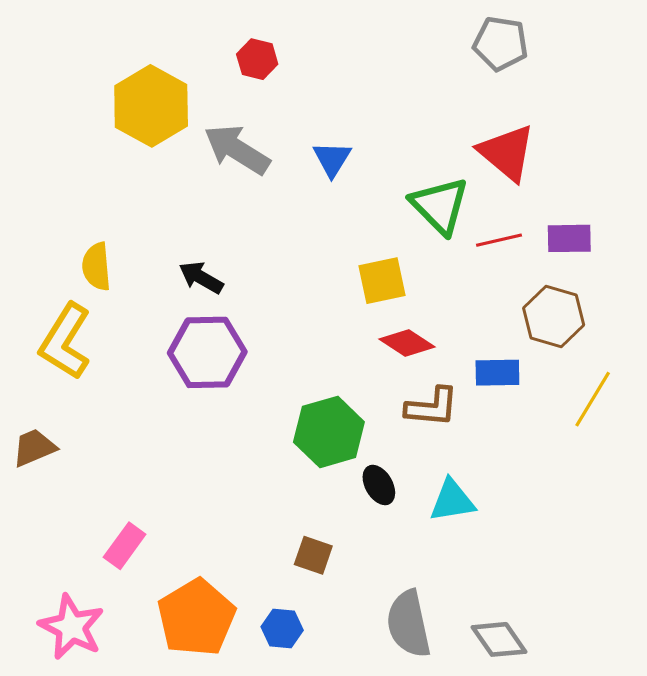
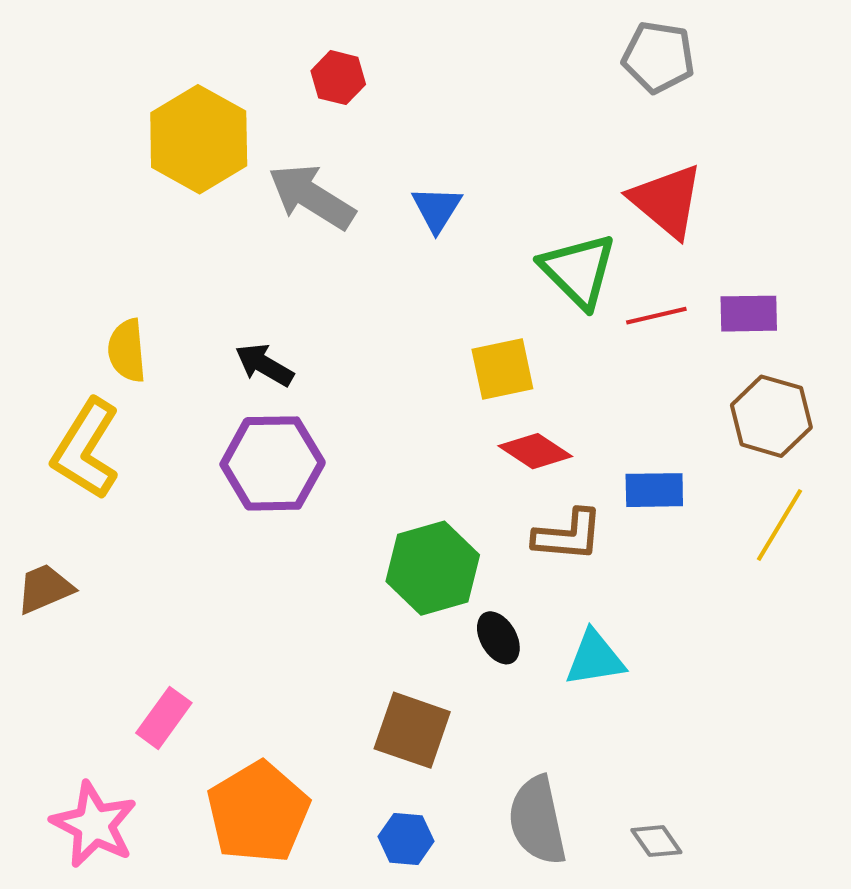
brown hexagon: (554, 317) -> (771, 416), moved
brown square: (313, 555) -> (412, 730), size x1.5
blue hexagon: (282, 629) -> (406, 839), moved
gray diamond: (499, 639) -> (656, 841), size x0.7

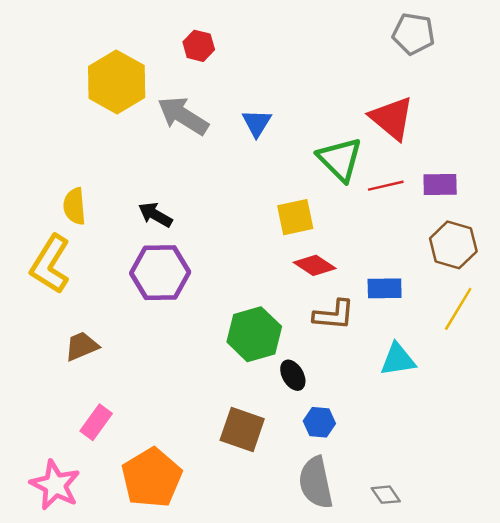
gray pentagon: (658, 57) -> (414, 34), moved
brown trapezoid: (45, 589) -> (82, 346), moved
cyan triangle: (595, 658) -> (398, 360), moved
blue hexagon: (406, 839) -> (319, 422), moved

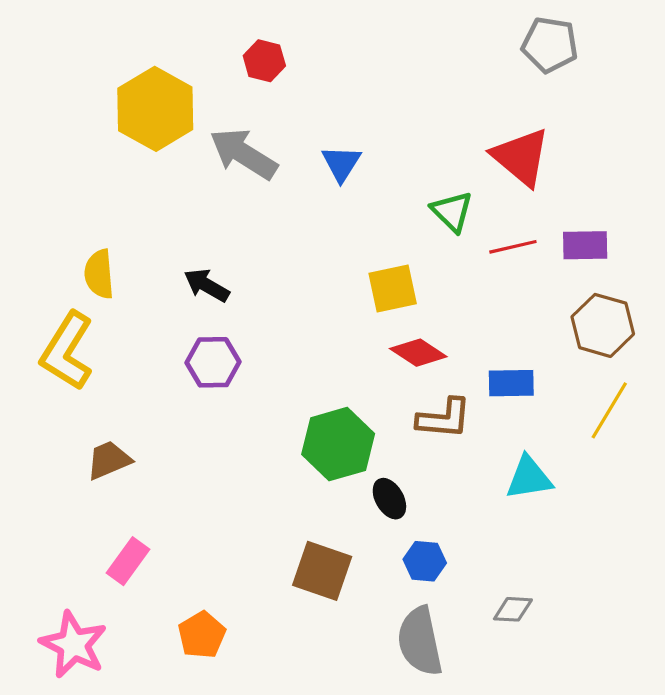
green triangle: (340, 159) -> (452, 212), size x0.7
purple hexagon: (160, 273) -> (213, 362), size x0.7
orange pentagon: (152, 478) -> (202, 635), size x0.6
gray diamond: (386, 495) -> (513, 609), moved, turned -52

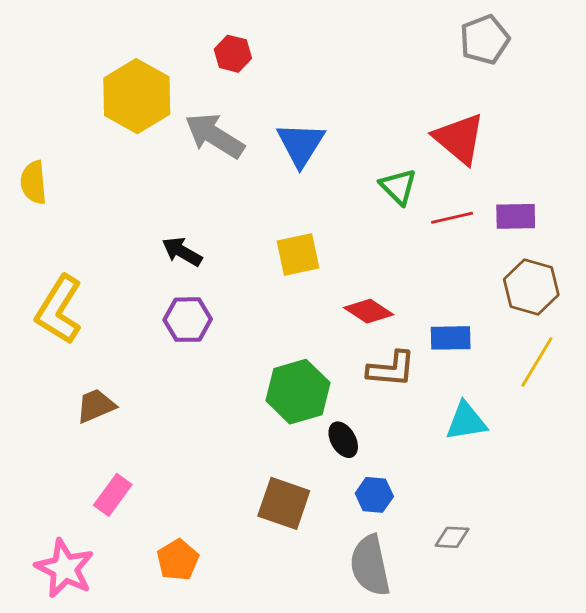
gray pentagon: (550, 45) -> (485, 40), turned -30
blue triangle: (341, 163) -> (301, 144), size x1.4
yellow semicircle: (99, 274) -> (34, 182), moved
yellow square: (393, 289) -> (298, 254), moved

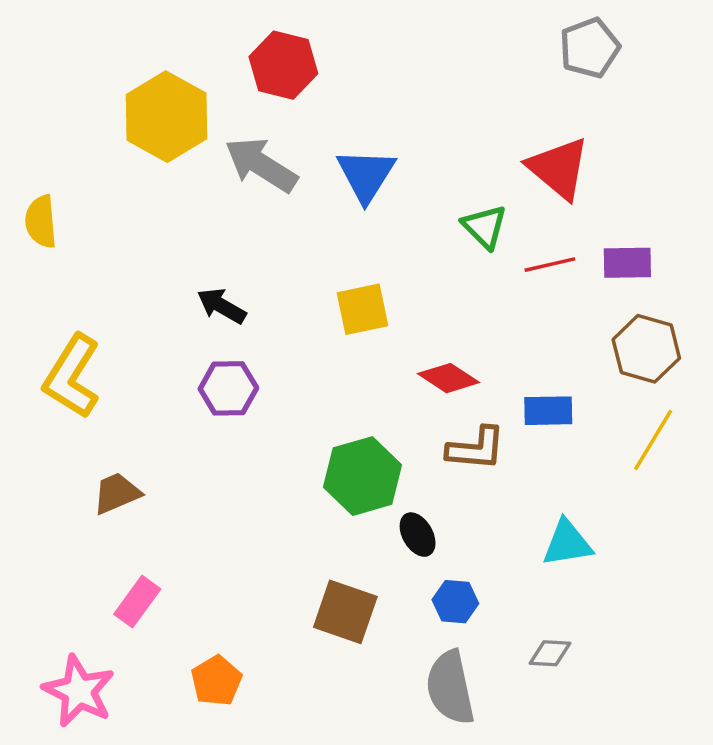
red hexagon: (233, 54) -> (283, 65), size x1.5
cyan triangle: (466, 421) -> (567, 543), moved

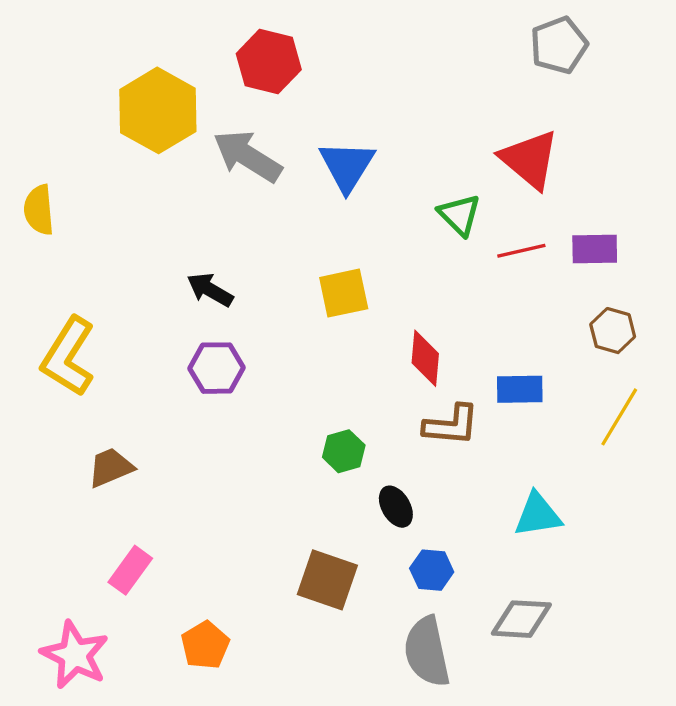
brown hexagon: (646, 349) -> (613, 331), size x0.7
red diamond: (449, 378) -> (425, 358), turned 62
green hexagon: (363, 476) -> (344, 451), size x0.6
gray diamond: (550, 653) -> (521, 619), size x1.5

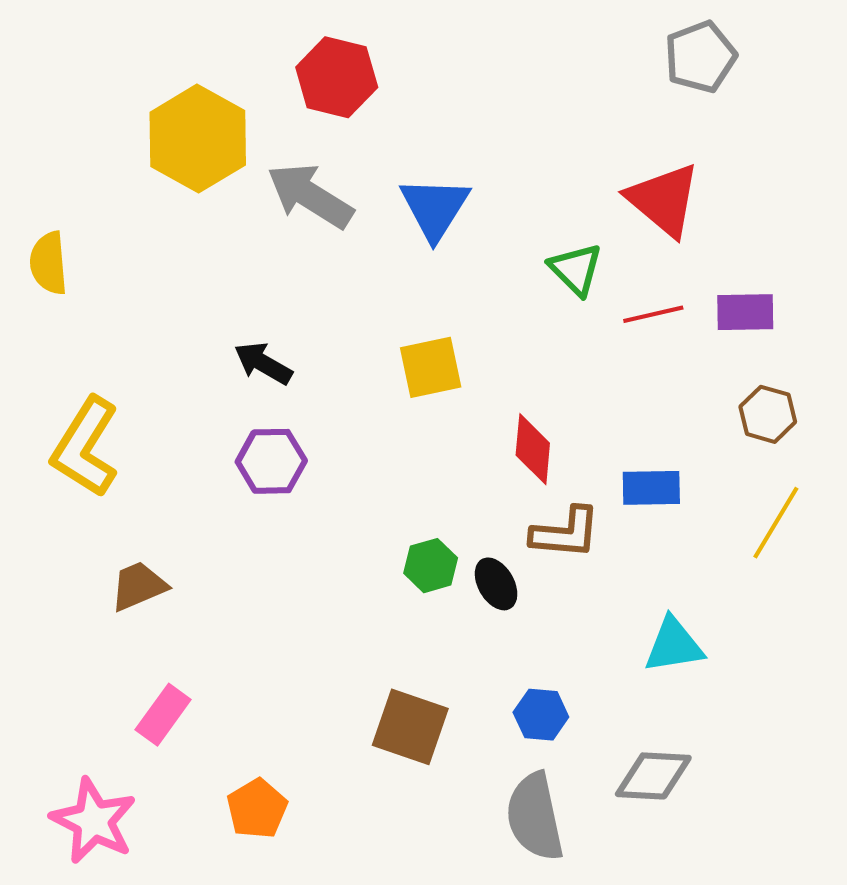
black ellipse: (396, 507) -> (496, 584), moved

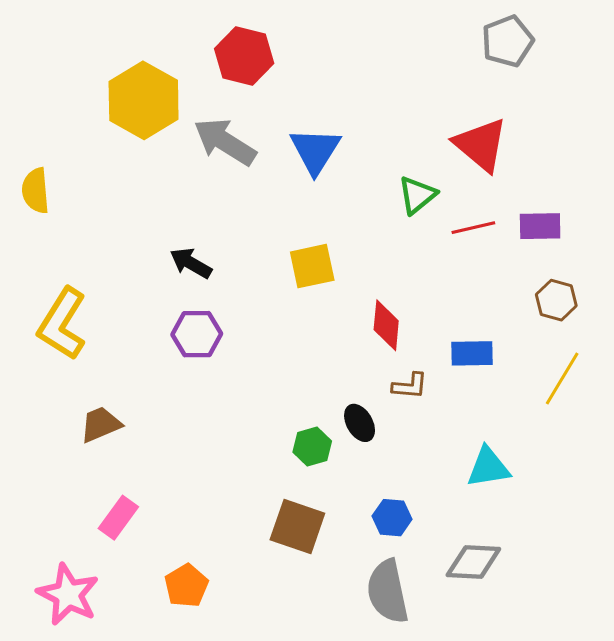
green triangle: (576, 269) -> (417, 195), turned 36
brown L-shape: (565, 533) -> (410, 386), size x0.7
green hexagon: (431, 566) -> (312, 447), moved

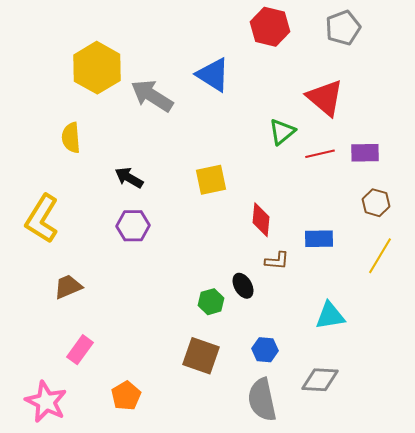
red hexagon: (244, 56) -> (270, 27), moved
blue triangle: (315, 151) -> (213, 75), moved, turned -30
yellow semicircle: (36, 191) -> (71, 138), moved

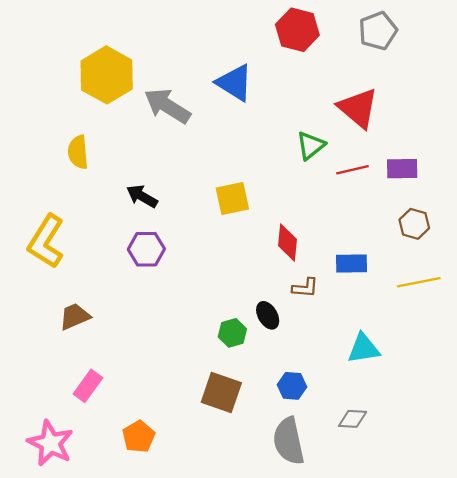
yellow line: (380, 256) -> (419, 282), turned 48
gray diamond: (320, 380) -> (353, 419), size x0.7

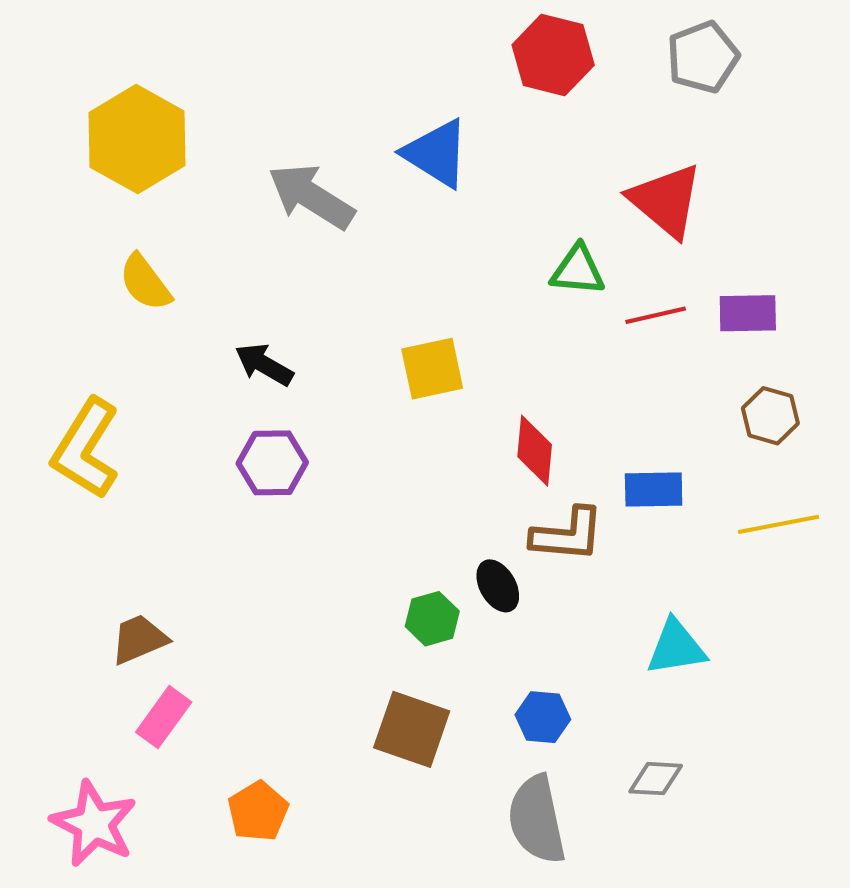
yellow hexagon: (107, 75) -> (137, 139), moved
green triangle: (311, 146) -> (578, 270), turned 44
yellow semicircle: (78, 152) -> (145, 283), turned -32
brown L-shape: (305, 288) -> (567, 535), size x1.5
brown trapezoid: (75, 316) -> (139, 639), moved

